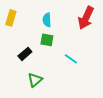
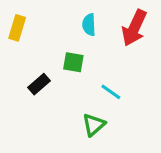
cyan semicircle: (47, 20) -> (89, 25), moved
green triangle: (35, 80) -> (94, 125), moved

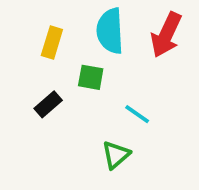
cyan semicircle: (89, 25) -> (110, 31), size x1.6
yellow rectangle: (17, 28) -> (52, 43), moved

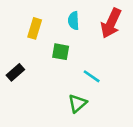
cyan semicircle: (110, 31) -> (74, 21), size x0.6
black rectangle: (48, 104) -> (15, 72), moved

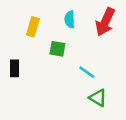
black rectangle: (15, 72) -> (15, 68), turned -49
green triangle: (77, 103) -> (98, 98), moved, turned -48

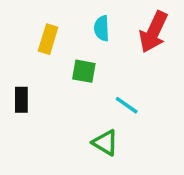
green triangle: (98, 98) -> (105, 143), moved

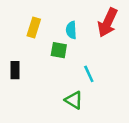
cyan semicircle: (102, 28) -> (71, 30), moved
cyan line: (127, 105) -> (89, 74), turned 30

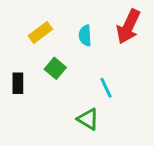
yellow rectangle: (34, 28) -> (40, 33), turned 36
green square: (59, 50) -> (55, 68), moved, turned 30

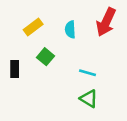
cyan line: (106, 88) -> (87, 73), turned -49
green triangle: (88, 119) -> (89, 99), moved

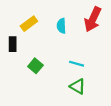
green square: (46, 57) -> (35, 66), moved
black rectangle: (15, 69) -> (13, 44), moved

